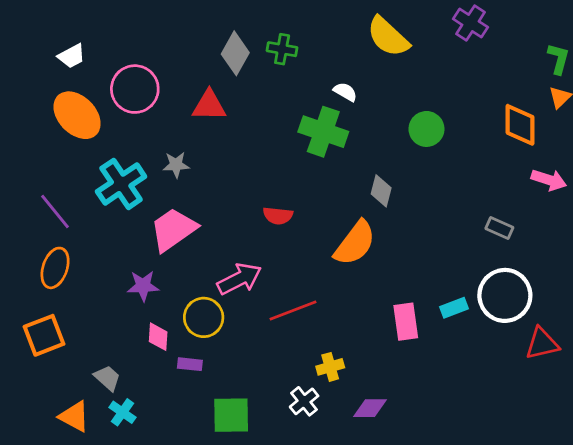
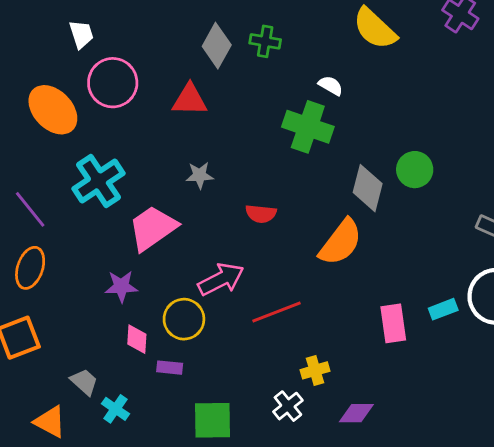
white trapezoid: (72, 56) -> (81, 34), moved, turned -80
green circle: (426, 129) -> (415, 170), moved
gray star: (176, 165) -> (200, 175), moved
gray diamond: (381, 191) -> (368, 188), size x1.4
cyan cross: (122, 412) -> (116, 409), moved

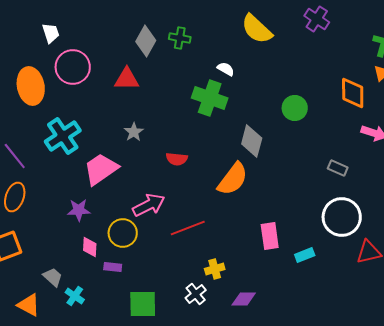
orange ellipse: (53, 110) -> (31, 86), turned 33
green circle: (415, 170) -> (295, 108), moved
gray star: (200, 175) -> (134, 132), turned -30
cyan rectangle: (443, 309) -> (305, 255), moved

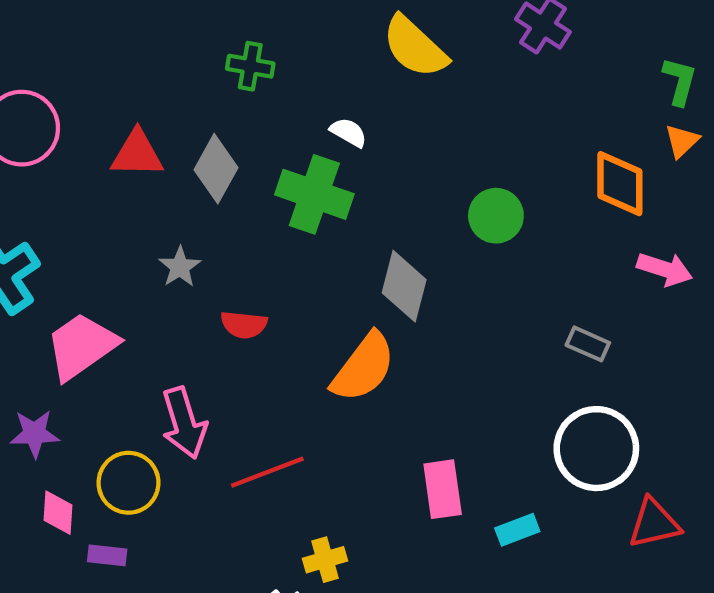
gray diamond: (146, 41) -> (216, 169), moved
gray star: (134, 132) -> (180, 267), moved
pink arrow: (149, 205) -> (184, 423), turned 100

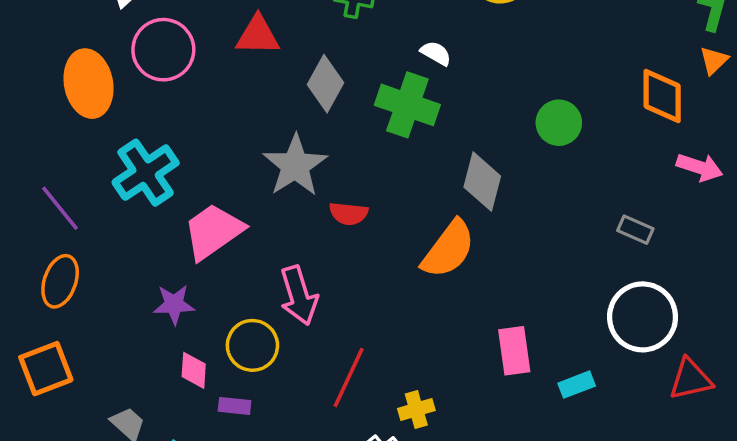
red triangle: (137, 154) -> (258, 35), moved
gray star: (180, 267) -> (295, 165), size x1.8
red line: (267, 472) -> (349, 377), moved, turned -44

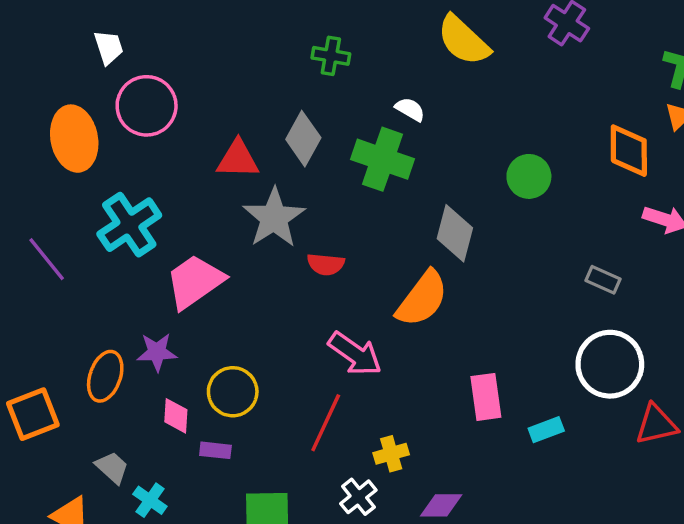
red triangle: (258, 35) -> (238, 159), moved
orange ellipse: (60, 281) -> (105, 376), moved
pink arrow: (299, 296) -> (355, 354), moved, turned -38

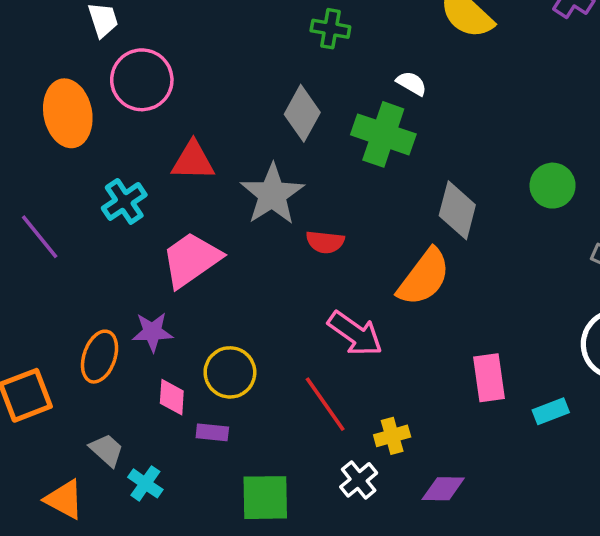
red triangle: (238, 159) -> (193, 161), moved
green circle: (529, 176) -> (553, 186), moved
cyan cross: (129, 225) -> (124, 201), size x0.7
red line: (326, 423) -> (325, 404), turned -60

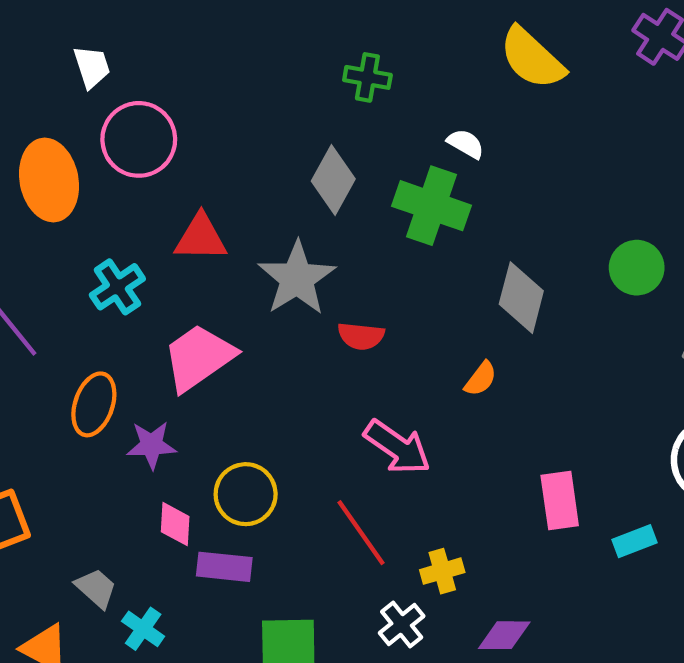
orange semicircle: (424, 277) -> (481, 379), size x0.5
orange ellipse: (100, 357) -> (94, 404), moved
purple rectangle: (212, 432) -> (224, 567), size x1.4

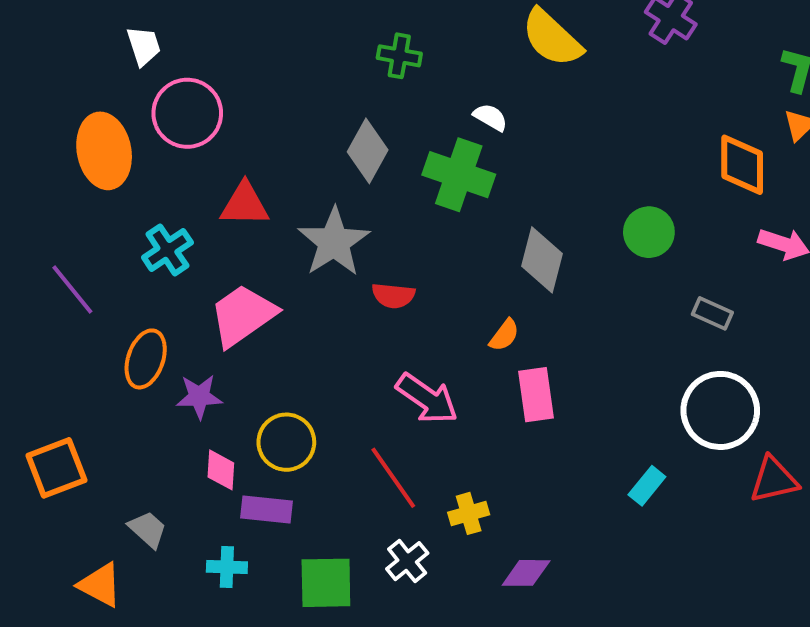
pink rectangle: (560, 501) -> (536, 395), moved
cyan rectangle: (635, 541) -> (647, 486), turned -30
white cross: (402, 624) -> (407, 561), moved
cyan cross: (143, 629) -> (227, 567), moved, turned -33

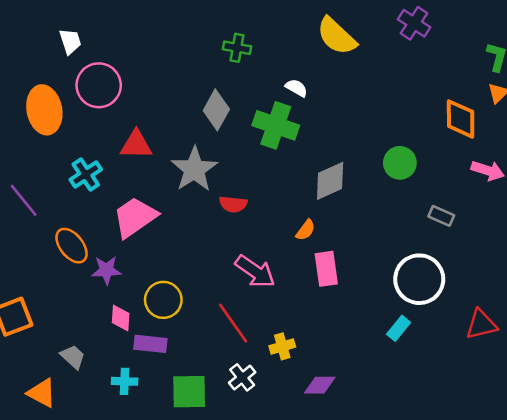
gray diamond: (542, 260) -> (330, 181), turned 51
orange ellipse: (146, 359) -> (72, 246), turned -57
white circle: (720, 410) -> (419, 279), moved

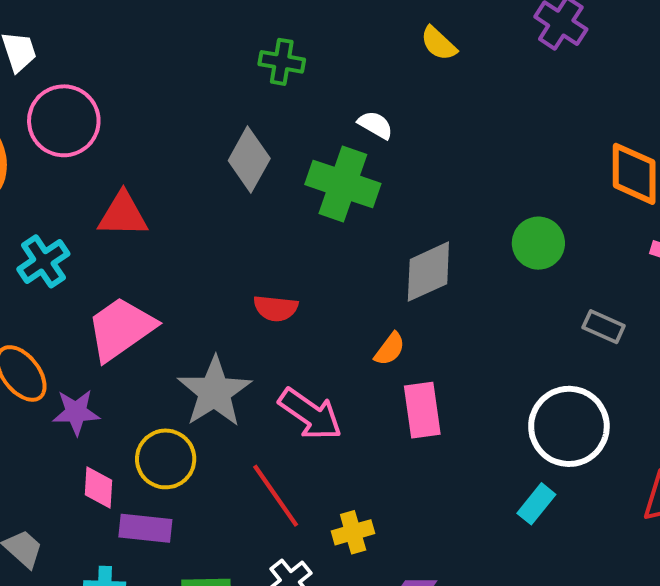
yellow semicircle: (337, 36) -> (439, 43), size x0.6
gray star: (194, 169) -> (215, 392), moved

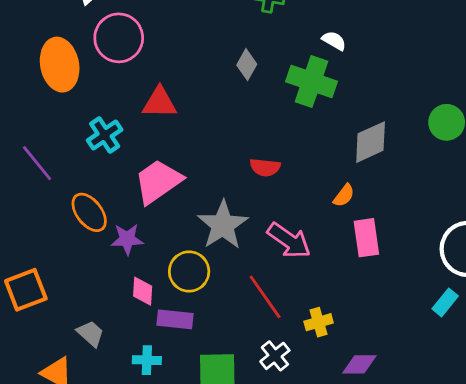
gray diamond: (249, 160) -> (247, 65), size x0.7

